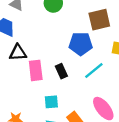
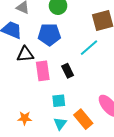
blue pentagon: (81, 44) -> (49, 35), moved
cyan line: (94, 71) -> (89, 48), moved

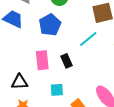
blue pentagon: (49, 35) -> (50, 25), turned -30
black triangle: (25, 54) -> (20, 82), moved

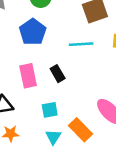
cyan line: (88, 39) -> (81, 44), turned 42

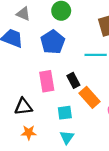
orange rectangle: (81, 130) -> (89, 97), moved

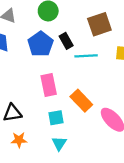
black rectangle: (73, 80) -> (66, 41), moved
pink rectangle: (47, 81) -> (49, 85), moved

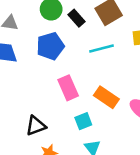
black rectangle: (66, 41) -> (77, 18), moved
blue pentagon: (41, 44) -> (50, 46), turned 30

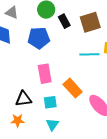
cyan line: (101, 49) -> (89, 54), moved
black triangle: (36, 126) -> (23, 99), moved

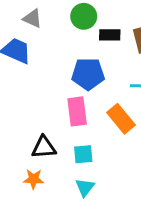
black rectangle: (64, 21) -> (110, 35), turned -64
blue pentagon: (39, 38) -> (88, 74), moved
orange rectangle: (73, 88) -> (121, 119), moved

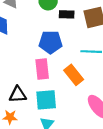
cyan square: (83, 154) -> (46, 100), size x1.5

